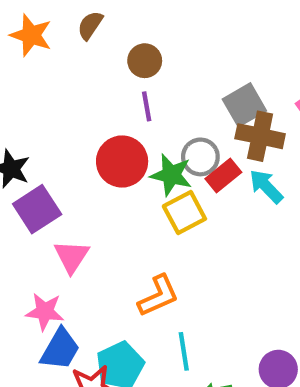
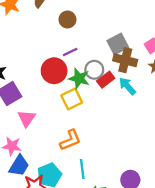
purple line: (147, 106) -> (70, 52), moved, turned 72
yellow square: (184, 213) -> (72, 99), moved

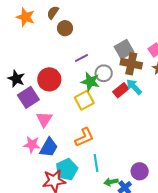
brown circle: (67, 19) -> (65, 28), moved
red circle: (54, 71) -> (49, 79), moved
red rectangle: (106, 80) -> (121, 90), moved
blue trapezoid: (19, 166) -> (49, 147), moved

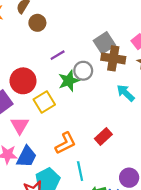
green star: (90, 82) -> (69, 81), turned -30
cyan arrow: (134, 87) -> (126, 93), moved
red rectangle: (121, 90) -> (103, 136), moved
yellow square: (84, 100) -> (44, 102), moved

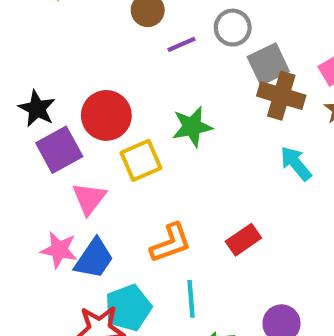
purple line: (58, 55) -> (182, 44), moved
gray circle: (83, 71) -> (233, 28), moved

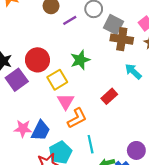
gray square: (268, 64) -> (113, 25), turned -30
pink triangle: (89, 198) -> (66, 102), moved
red rectangle: (243, 240) -> (109, 96), moved

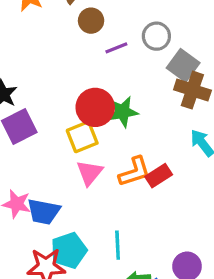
red circle: (37, 60) -> (95, 107), moved
orange L-shape: (77, 118) -> (134, 172), moved
blue trapezoid: (41, 131) -> (44, 212), turned 65

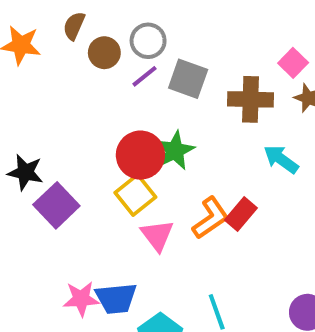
gray circle: (156, 36) -> (148, 41), moved
gray square: (183, 65) -> (188, 79), moved

